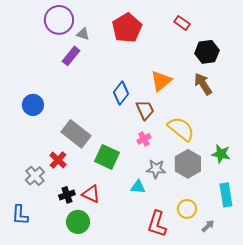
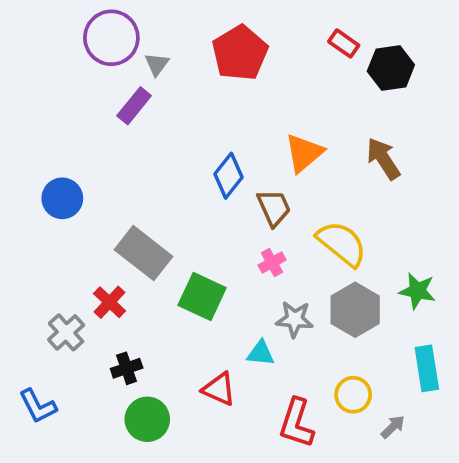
gray triangle: (83, 34) -> (157, 64), turned 48
black hexagon: (207, 52) -> (391, 68), moved
red triangle: (91, 194) -> (219, 389), moved
blue L-shape: (20, 215) -> (38, 406), turned -30

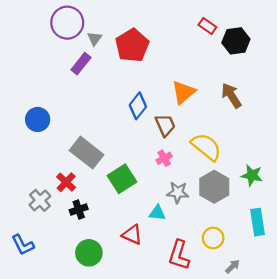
red pentagon: (240, 53) -> (132, 45), moved
green square: (202, 297) -> (122, 179), turned 32
black cross: (127, 368) -> (79, 210), moved
gray arrow: (393, 427) -> (232, 266), moved

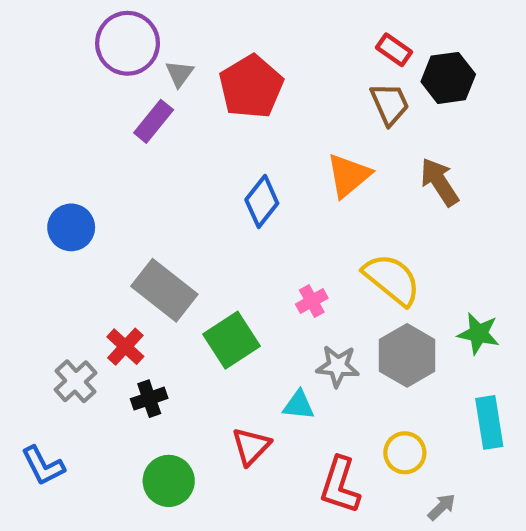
brown trapezoid: (165, 125) -> (390, 104), moved
red triangle: (132, 235) -> (251, 446), turned 50

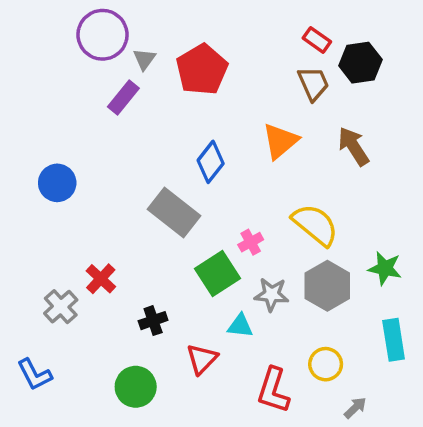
gray rectangle: (164, 290) -> (174, 213), moved
green square: (232, 340) -> (218, 274), moved
black cross: (149, 399) -> (153, 321), moved

